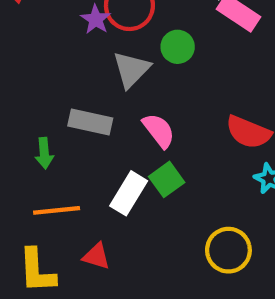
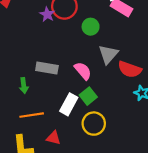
gray triangle: (131, 70) -> (108, 54), moved
yellow circle: (228, 250) -> (94, 124), moved

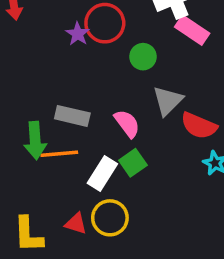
green arrow: (24, 86) -> (35, 141), size x1.5
orange line: (32, 115) -> (59, 154), moved
yellow circle: (94, 124) -> (110, 218), moved

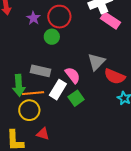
purple star: (78, 34) -> (33, 18), moved
green circle: (143, 57) -> (52, 37), moved
white rectangle: (102, 174) -> (58, 90), moved
yellow circle: (110, 218) -> (29, 110), moved

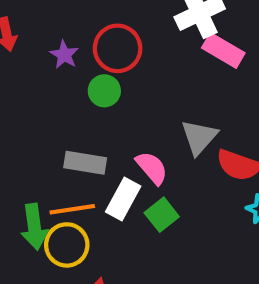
green arrow: (19, 85) -> (34, 227), moved

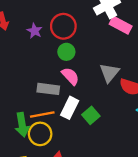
green circle: (104, 91) -> (66, 52), moved
pink semicircle: (152, 168) -> (70, 76), moved

